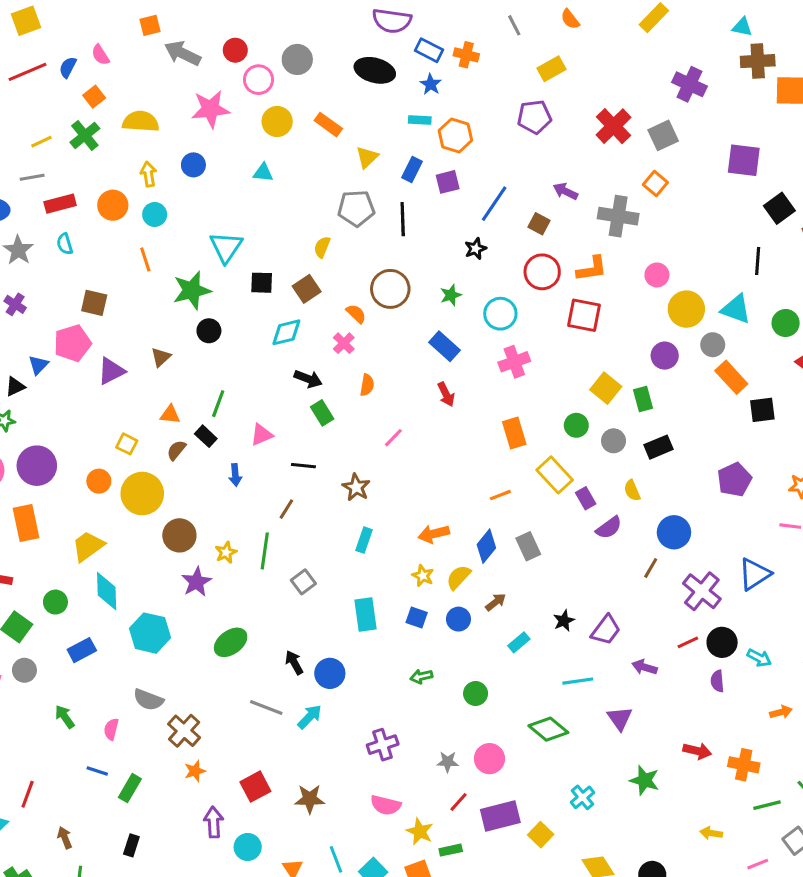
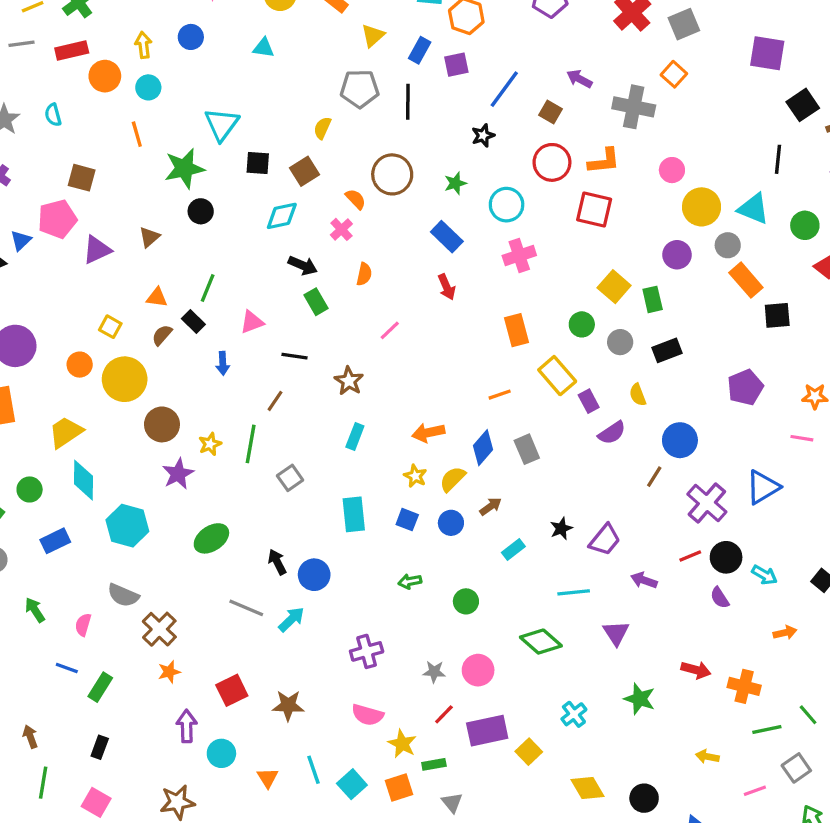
red rectangle: (60, 204) -> (72, 50), moved
purple semicircle: (717, 681) -> (720, 598), turned -30

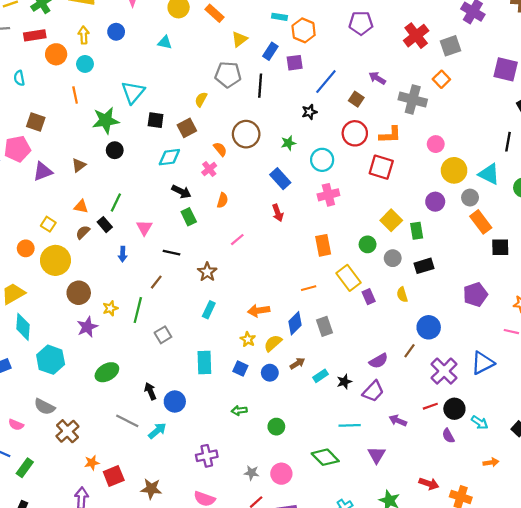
pink triangle: (252, 322) -> (144, 228), turned -42
purple semicircle: (612, 433) -> (379, 361), moved
cyan rectangle: (513, 549) -> (320, 376), moved
pink semicircle: (83, 625) -> (16, 425), turned -88
orange star: (169, 672) -> (92, 463), moved

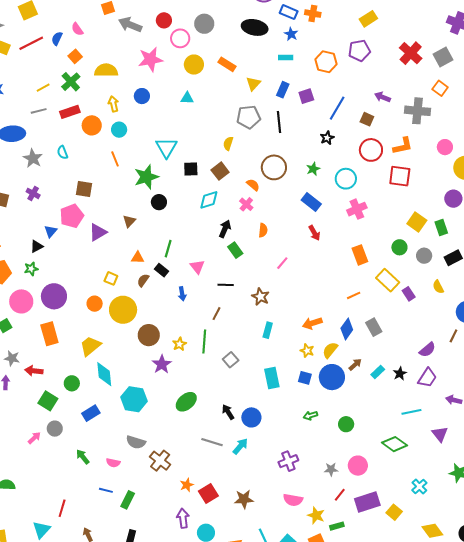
orange hexagon: (304, 30) -> (326, 62), moved
black arrow: (181, 192) -> (225, 229), turned -84
blue circle: (270, 373) -> (332, 377), size x1.6

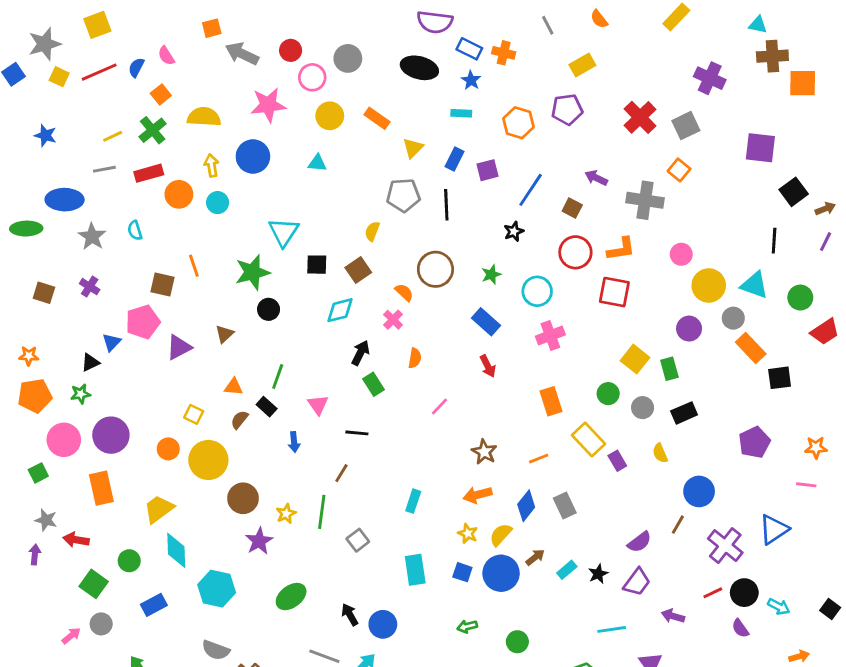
blue circle: (142, 96) -> (253, 156), size x1.5
orange line: (115, 159) -> (194, 266), moved
brown star: (260, 297) -> (484, 452), moved

